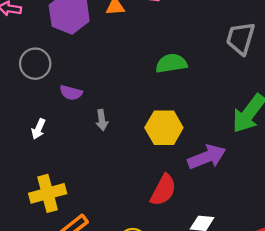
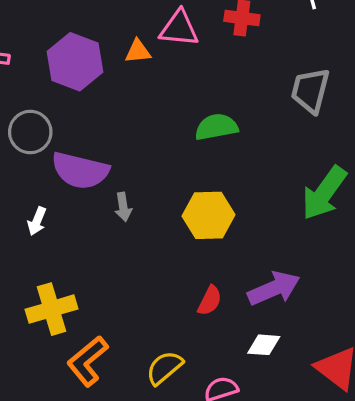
purple semicircle: (71, 93) -> (80, 171), size x1.8
purple arrow: (207, 157) -> (274, 288), moved
red semicircle: (163, 190) -> (210, 301), size x0.7

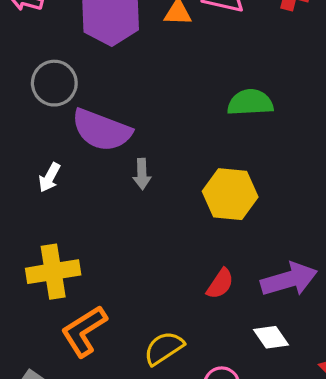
white diamond: (264, 345) -> (271, 337), turned 44

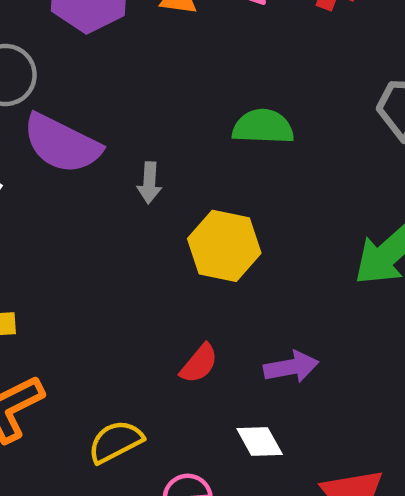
gray arrow: (142, 174) -> (149, 183), moved
purple arrow: (289, 279) -> (291, 367), size x0.7

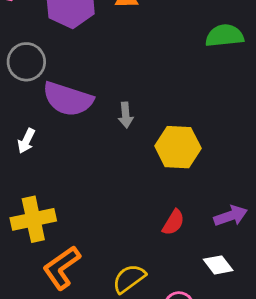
green semicircle: (263, 127) -> (224, 36), moved

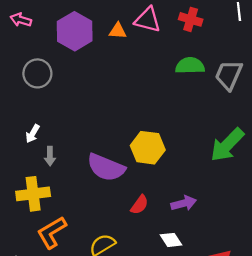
purple semicircle: (68, 99) -> (106, 167), moved
gray arrow: (126, 115) -> (50, 156), moved

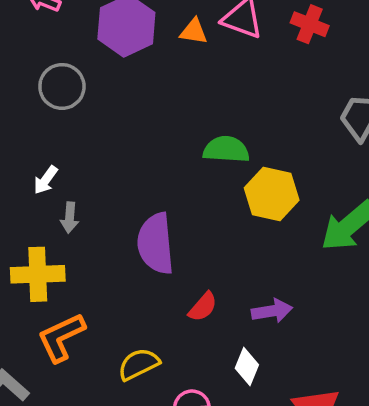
green semicircle: (190, 66) -> (226, 149), moved
yellow hexagon: (148, 148) -> (272, 194), moved
purple semicircle: (106, 167) -> (156, 244), turned 57
white diamond: (171, 240) -> (247, 366), turned 50

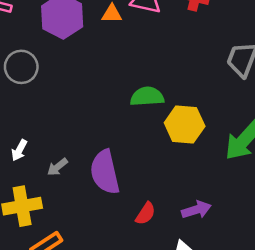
white arrow: (46, 180) -> (19, 150), moved
gray arrow: (70, 218) -> (57, 167), moved, turned 55

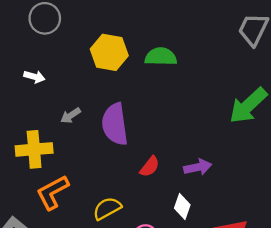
yellow hexagon: (185, 125) -> (109, 52), moved
white arrow: (19, 150) -> (34, 77), moved, turned -108

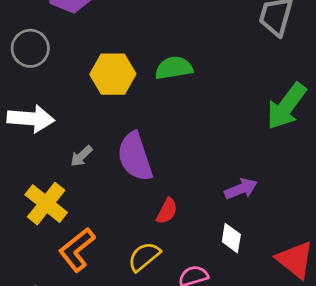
white arrow: (34, 77) -> (31, 119), size x1.8
yellow cross: (34, 149) -> (46, 204), turned -36
red semicircle: (150, 167) -> (167, 211), moved

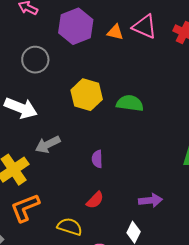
gray arrow: (81, 156) -> (48, 144), size x1.4
purple semicircle: (135, 157) -> (97, 159), moved, size x0.5
yellow semicircle: (144, 257) -> (70, 227), turned 40

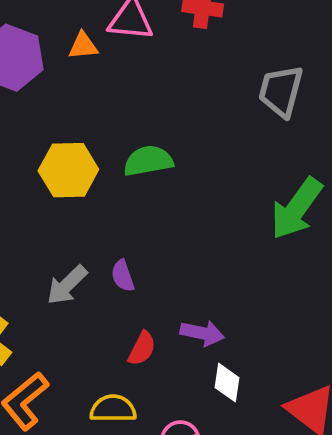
gray arrow: (48, 144) -> (67, 285), moved
purple arrow: (151, 200) -> (202, 333), moved, turned 35

